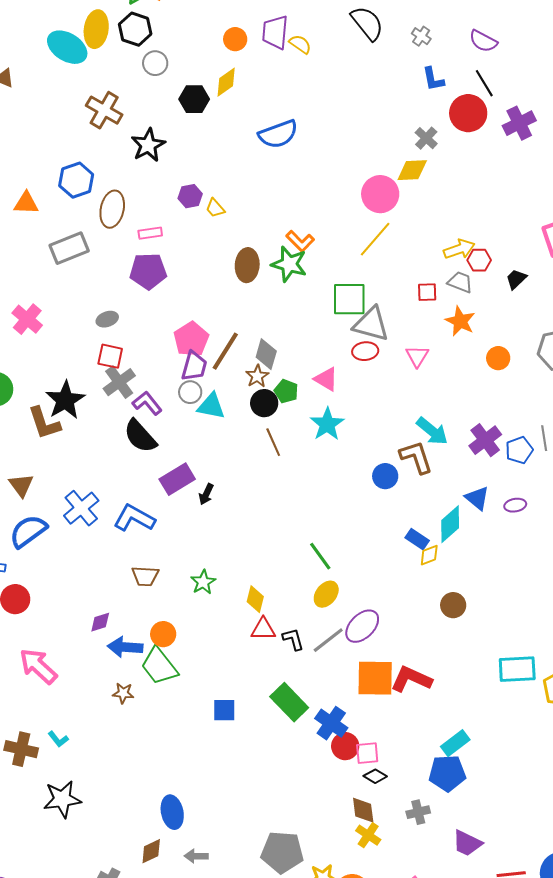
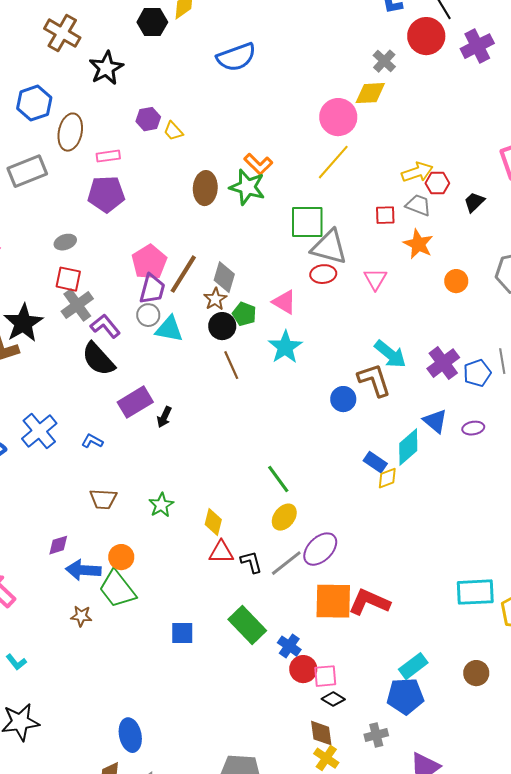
blue L-shape: (134, 518) -> (92, 441), size x0.5
brown circle: (453, 605) -> (476, 673), moved
blue cross: (331, 723) -> (289, 646), size x0.7

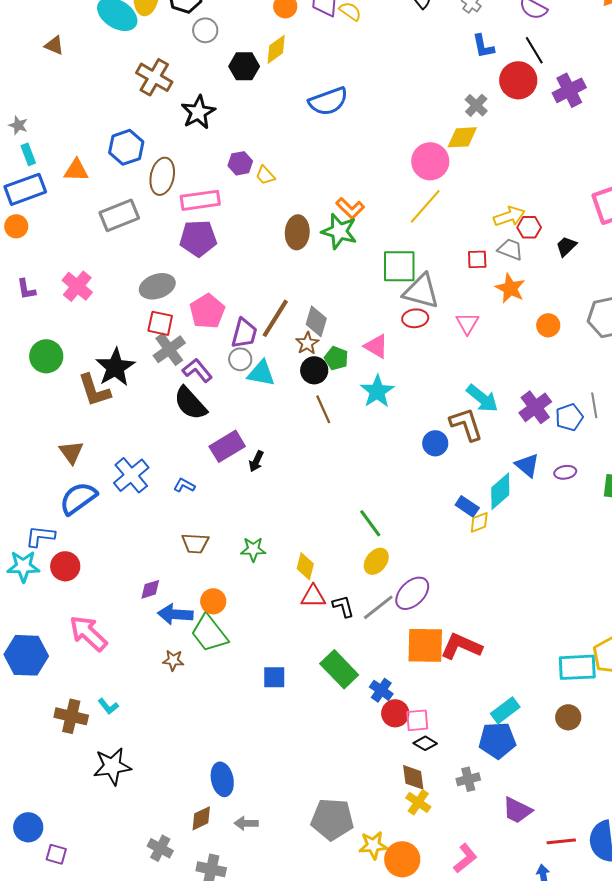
pink rectangle: (108, 156) -> (200, 200), size x1.6
gray ellipse: (65, 242) -> (157, 286), size x1.6
pink pentagon: (149, 262) -> (207, 311), moved
green star: (161, 505) -> (253, 549), turned 30
cyan rectangle: (475, 592) -> (577, 667), moved

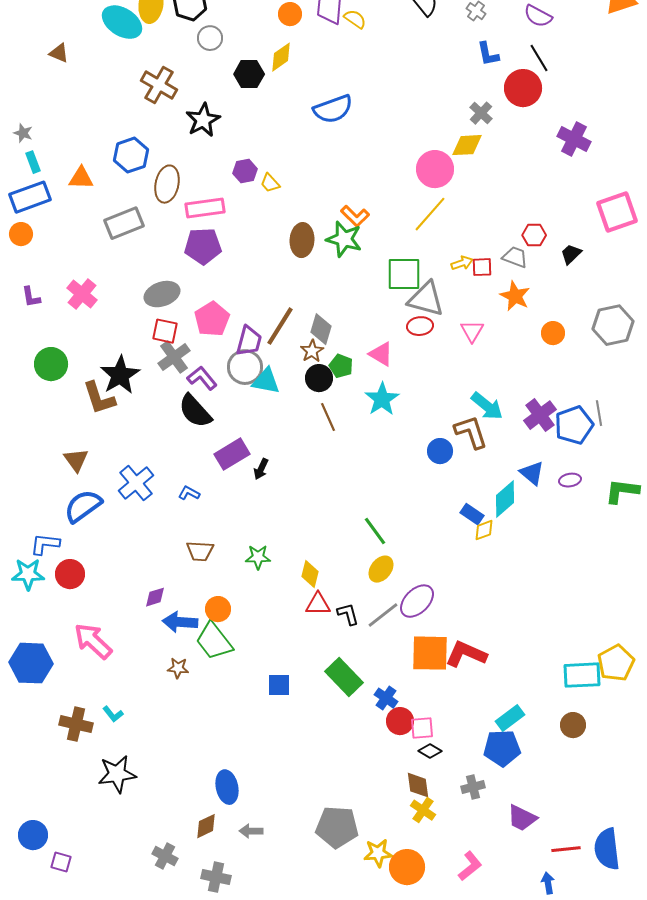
purple cross: (569, 90) -> (574, 139), moved, turned -36
yellow arrow: (509, 216) -> (462, 263), moved, size x0.7
gray circle: (240, 359) -> (245, 367), size x1.5
blue pentagon: (569, 417) -> (574, 425), size x1.4

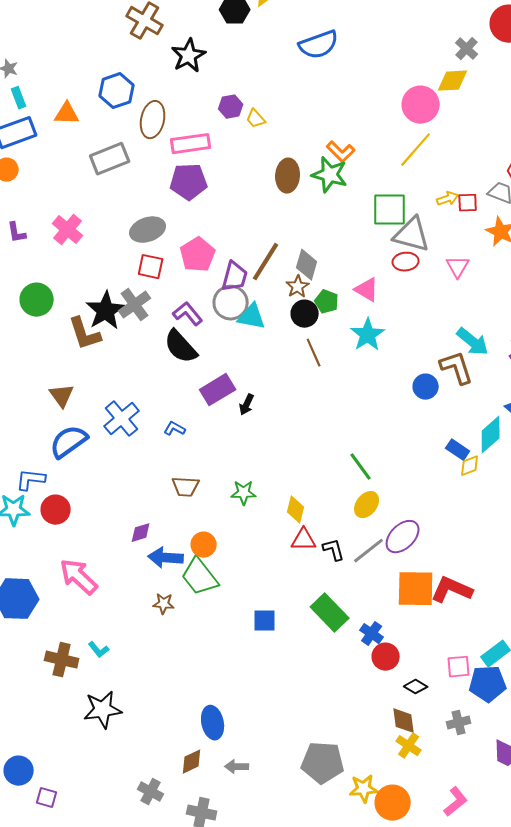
gray cross: (174, 357) -> (135, 305), moved
pink square: (422, 728) -> (459, 667), moved

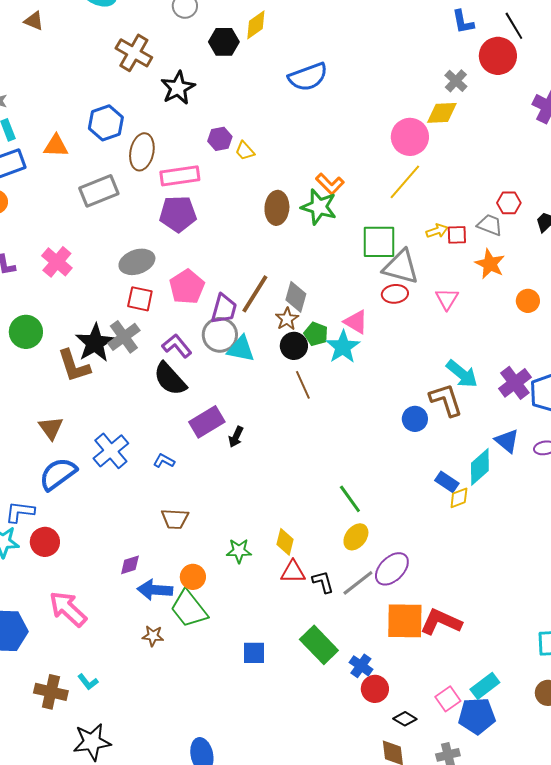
cyan star: (368, 335) -> (343, 347), moved
green star: (244, 493) -> (239, 551), moved
pink square: (459, 667) -> (448, 699), turned -30

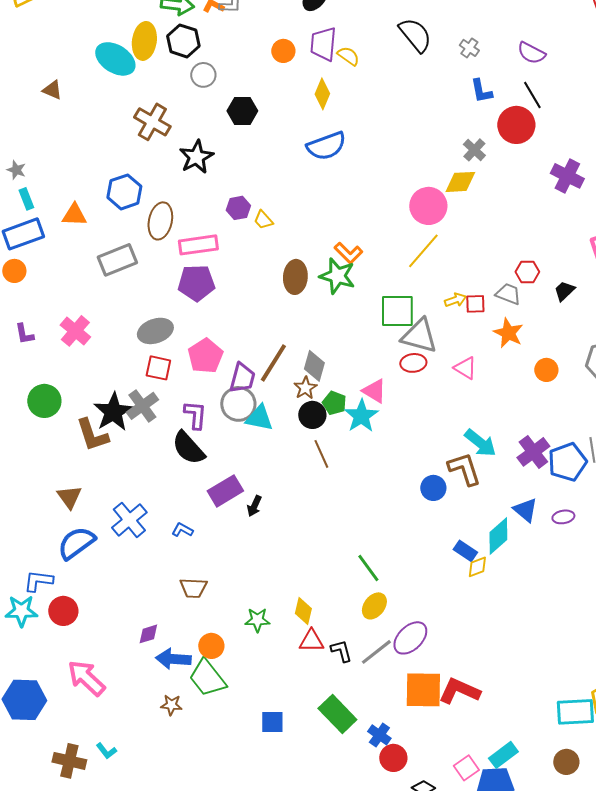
yellow diamond: (256, 25) -> (322, 94), moved, turned -32
pink triangle: (447, 299) -> (465, 368), turned -30
purple L-shape: (177, 346) -> (195, 415), turned 44

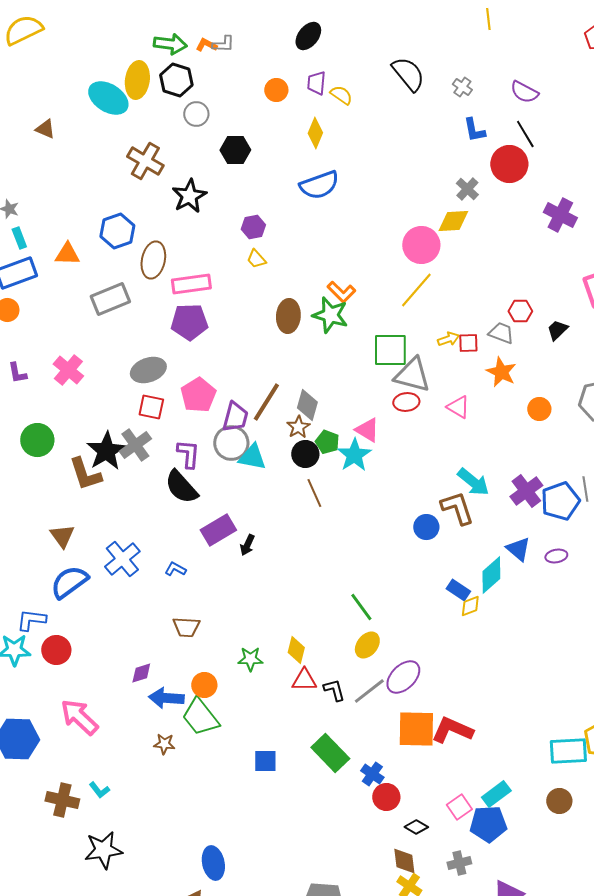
purple trapezoid: (323, 44) -> (316, 83), size x0.7
purple hexagon: (238, 208) -> (253, 227), moved

